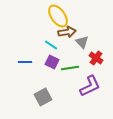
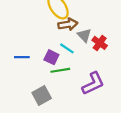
cyan line: (51, 45) -> (67, 48), moved
red cross: (96, 58) -> (100, 43), moved
green line: (70, 68) -> (60, 70), moved

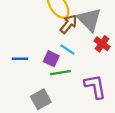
brown arrow: (68, 24) -> (69, 24), turned -42
gray triangle: (84, 35) -> (89, 19), moved, size x1.6
purple L-shape: (93, 83) -> (95, 86), turned -75

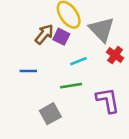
brown arrow: (69, 24) -> (44, 34), moved
cyan line: (67, 49) -> (78, 61), turned -56
purple square: (51, 59) -> (61, 37), moved

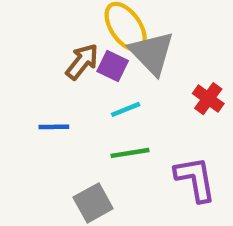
gray triangle: (102, 29) -> (152, 53), moved
cyan line: (78, 61) -> (126, 109), moved

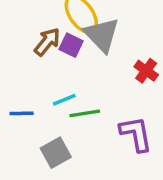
cyan line: (126, 109) -> (64, 100), moved
blue line: (54, 127) -> (22, 113), moved

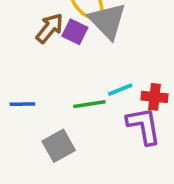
red cross: (146, 71) -> (155, 97), moved, turned -30
cyan line: (64, 100) -> (120, 90), moved

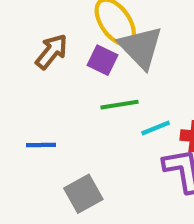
brown arrow: (50, 28) -> (52, 52), moved
green line: (89, 104) -> (119, 105), moved

